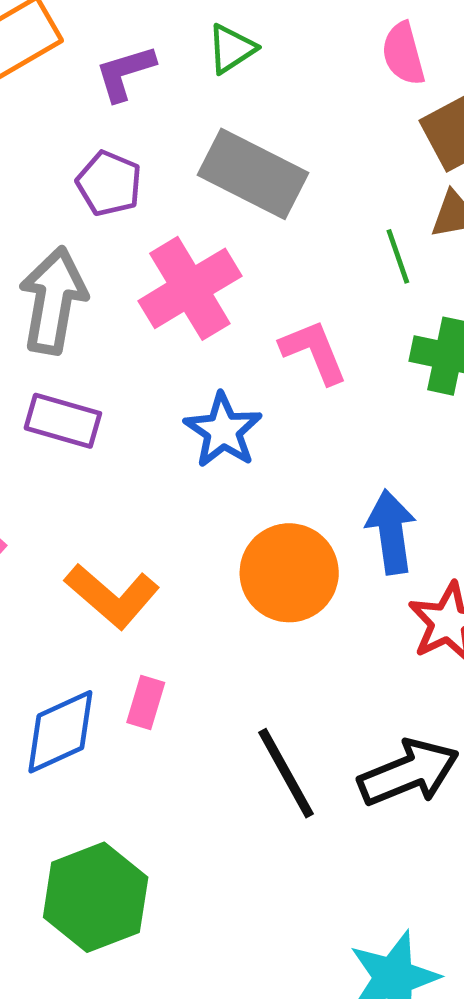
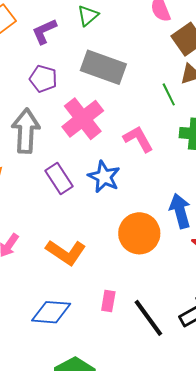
purple rectangle: (63, 421) -> (59, 179), moved, turned 48
pink rectangle: (146, 703) -> (108, 301), moved
blue diamond: (60, 732) -> (51, 312), turned 36

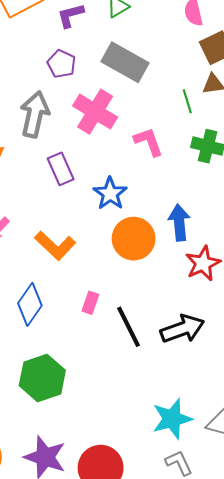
pink cross: (83, 119) -> (95, 112), turned -30
blue star: (104, 177) -> (110, 194), moved
blue diamond: (51, 312) -> (30, 304), turned -69

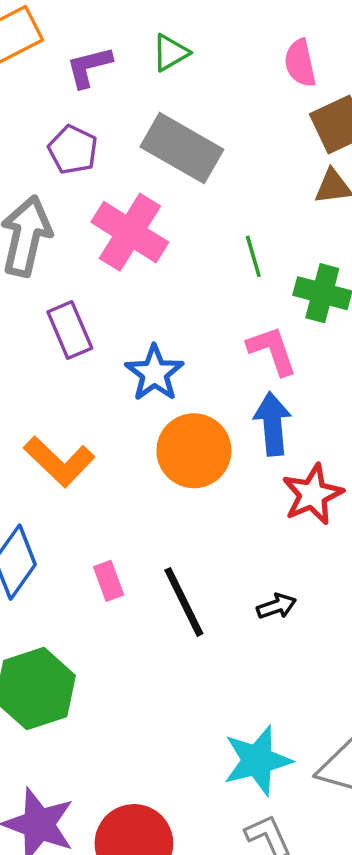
green line: (187, 101) -> (253, 256), moved
pink L-shape: (149, 142) -> (272, 351), moved
pink rectangle: (90, 303) -> (109, 581), moved, turned -40
black arrow: (182, 329) -> (277, 606), size x0.5

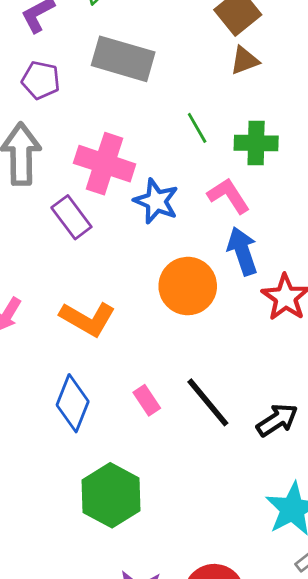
pink cross: (130, 232) -> (105, 164), moved
blue star: (154, 373) -> (156, 201), moved
black arrow: (277, 606) -> (277, 420), moved, size x1.4

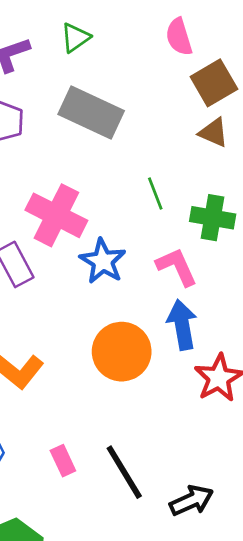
brown triangle: (245, 60) -> (214, 133), turned 36

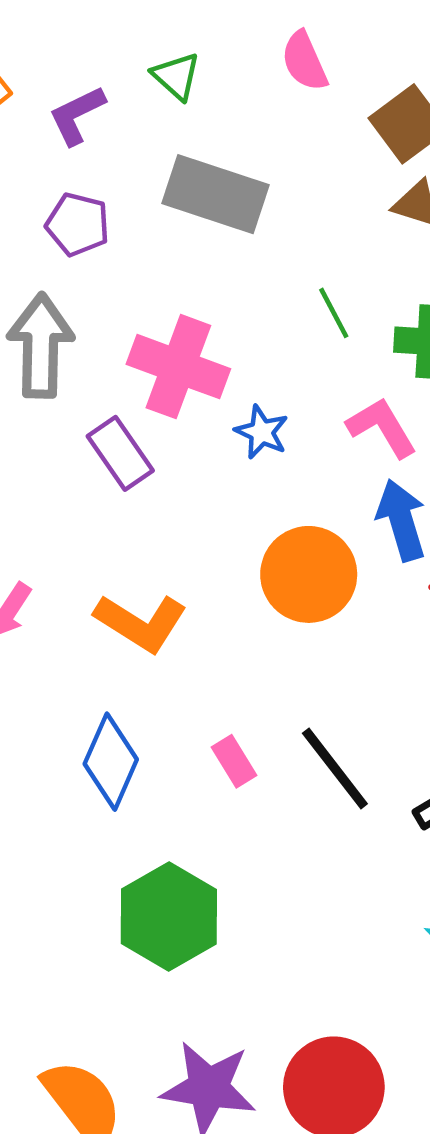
pink semicircle: (179, 37) -> (304, 61), moved
green triangle: (75, 38) -> (176, 76), turned -36
blue star: (103, 261) -> (262, 432), size x0.7

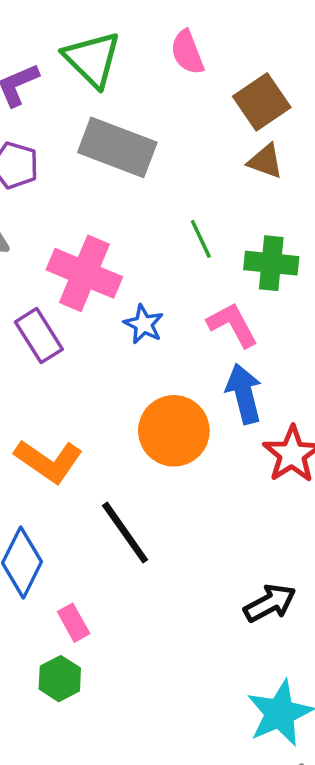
green triangle: (176, 76) -> (92, 59), size x1.6
pink rectangle: (234, 761) -> (74, 623), moved
black line: (335, 769) -> (125, 533), moved
green hexagon: (169, 917) -> (60, 679), size x0.6

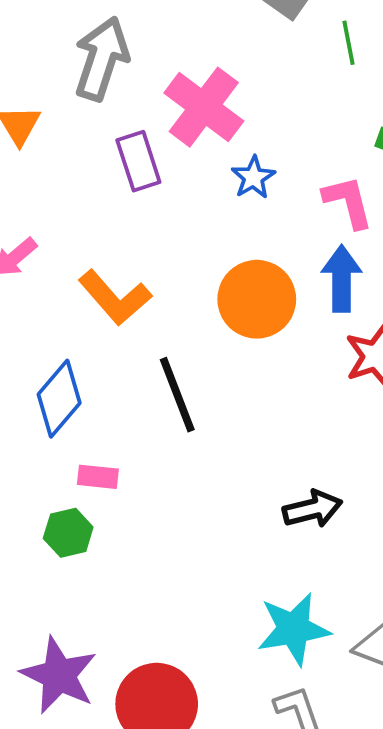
green line: (201, 239) -> (349, 43), moved
pink rectangle: (74, 623) -> (98, 477), turned -69

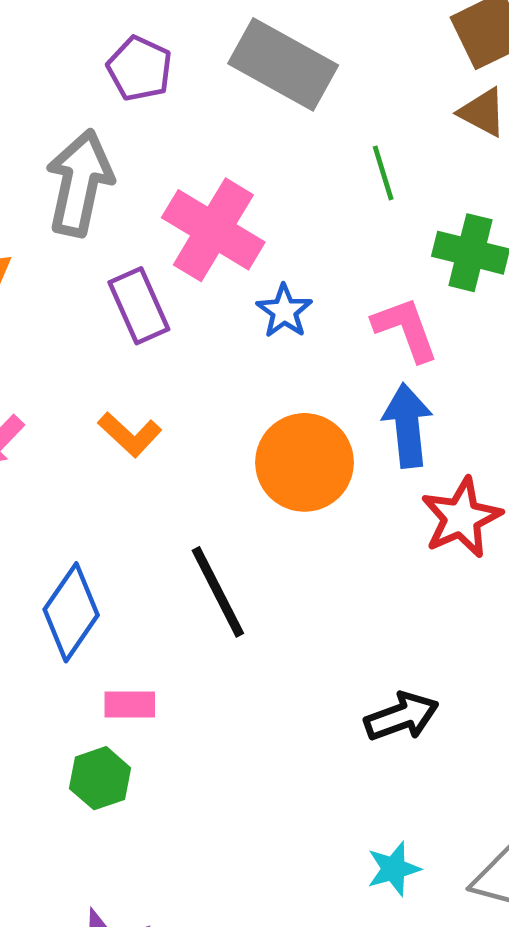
green line: (349, 43) -> (383, 173), moved
orange L-shape: (115, 298) -> (130, 434), moved, size x0.7
cyan star: (294, 629) -> (394, 869), size x0.6

